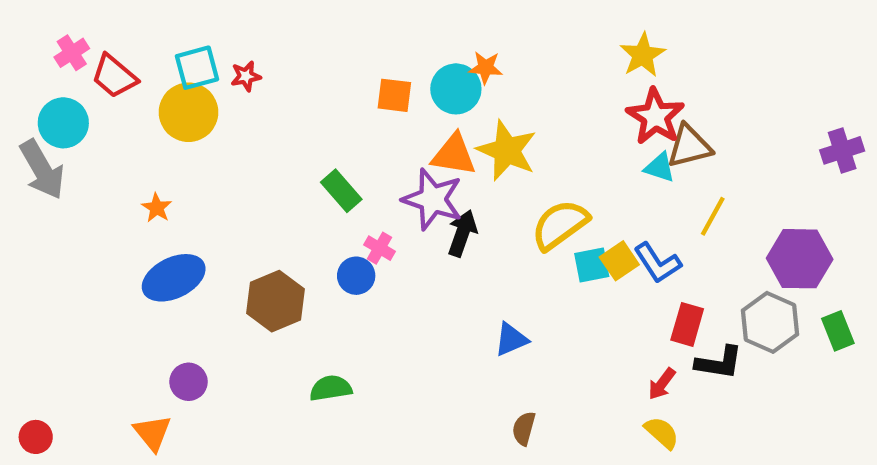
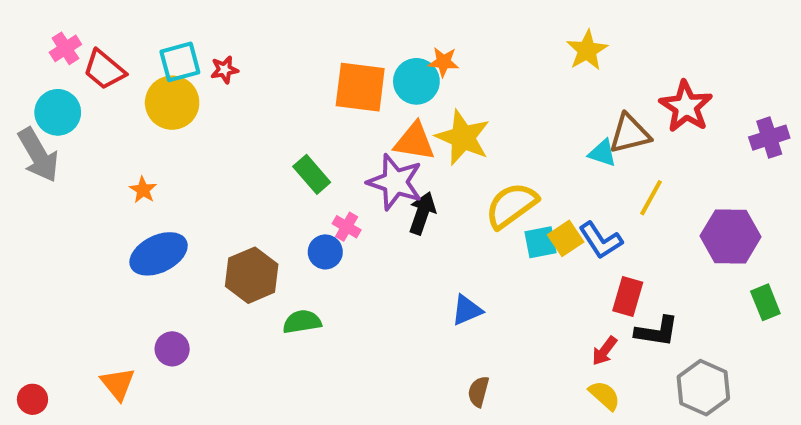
orange square: (394, 95) -> (360, 87), size x1.6
red star: (655, 117) -> (686, 107), moved
gray hexagon: (770, 322) -> (703, 388), moved
green semicircle: (331, 388) -> (302, 322), moved
orange triangle: (152, 433) -> (118, 384), moved

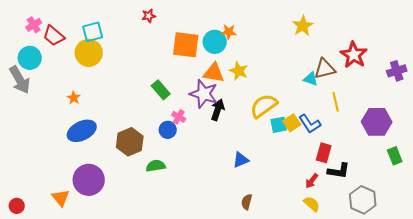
red star: (224, 70) -> (149, 16), moved
yellow star: (463, 138) -> (239, 71), size x0.7
yellow line: (651, 198) -> (336, 102), turned -42
purple circle: (172, 349) -> (89, 180), size x1.8

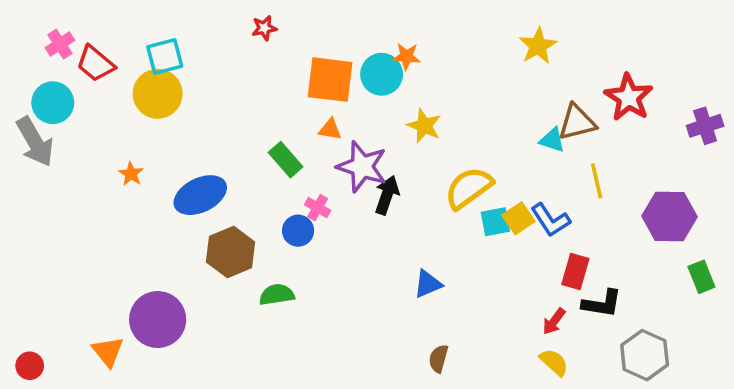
orange triangle: (214, 73) -> (330, 129), moved, size x0.6
blue ellipse: (82, 131) -> (200, 195), moved

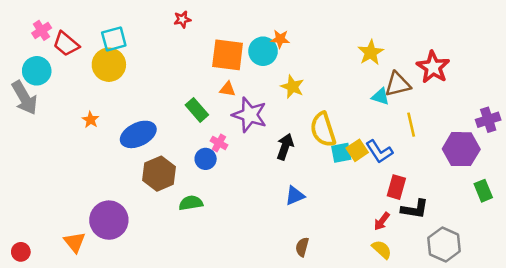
yellow star: (538, 46) -> (371, 52), moved
purple cross: (705, 126) -> (488, 120), moved
yellow semicircle: (469, 188) -> (323, 130), turned -72
black arrow: (387, 195) -> (285, 147), moved

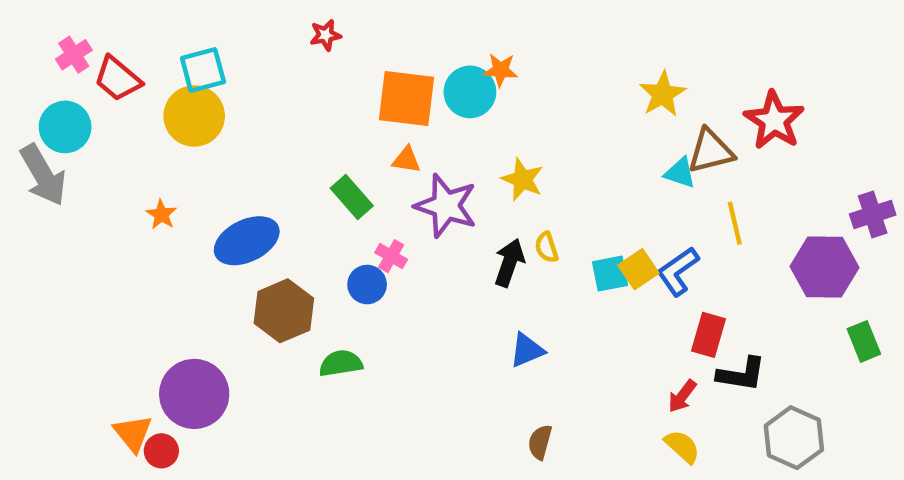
yellow star: (292, 87) -> (522, 179), moved
yellow semicircle: (323, 130) -> (547, 247), moved, size x0.5
blue L-shape: (379, 152) -> (678, 271), turned 88
red circle: (21, 252) -> (161, 451), moved

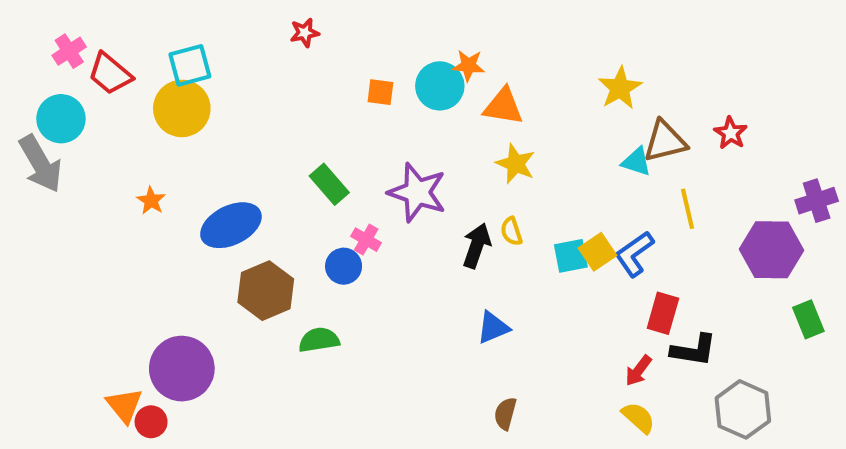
orange square: (406, 98) -> (380, 92), size x0.5
red star: (774, 120) -> (731, 133), moved, size x0.6
orange triangle: (406, 160) -> (503, 106), moved, size x1.5
yellow star: (522, 179) -> (516, 164), moved

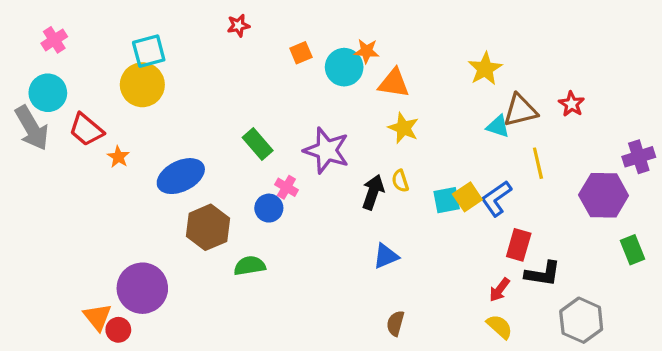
red trapezoid: (110, 74) -> (86, 130), moved
orange square: (380, 92) -> (301, 53), moved, turned -30

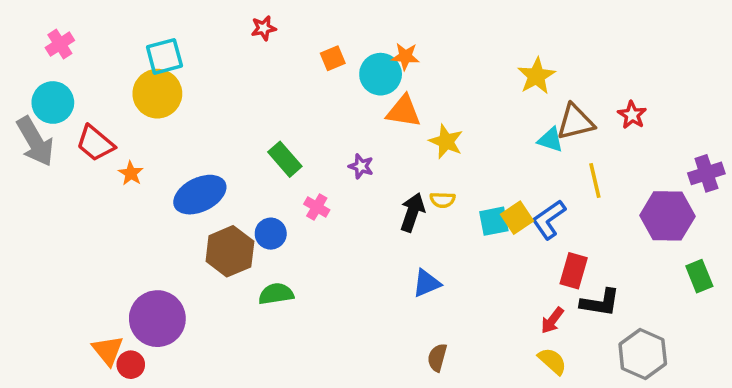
orange triangle: (394, 83) -> (404, 111), moved
purple star: (327, 150) -> (361, 166), size x0.5
yellow semicircle: (400, 181) -> (443, 200), turned -70
blue circle: (269, 208) -> (271, 234), moved

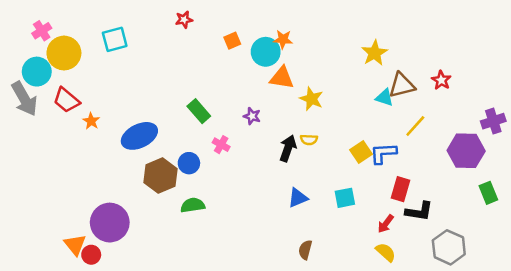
yellow circle: (157, 94) -> (64, 53), moved
yellow line: (595, 180) -> (415, 126), turned 55
blue L-shape: (549, 219) -> (383, 153), turned 32
cyan square: (494, 221) -> (345, 198), moved

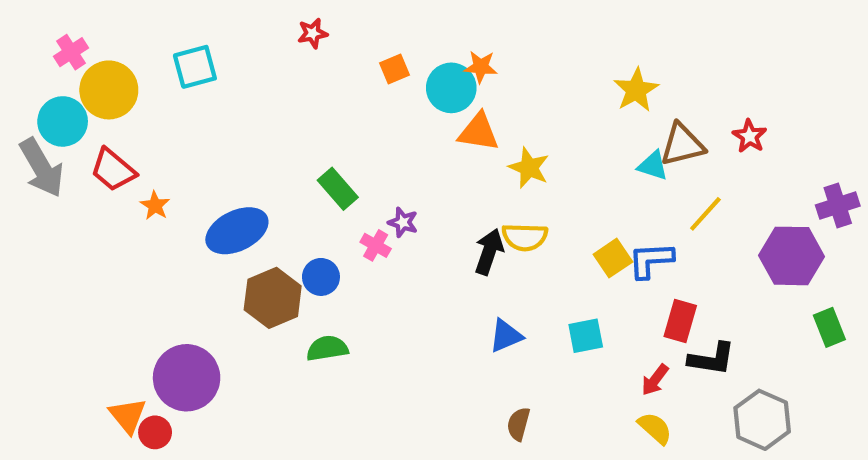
purple star: (252, 116) -> (403, 222), moved
yellow semicircle: (309, 140) -> (525, 237), size x1.5

